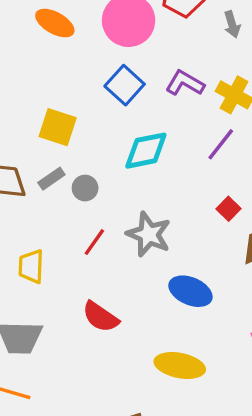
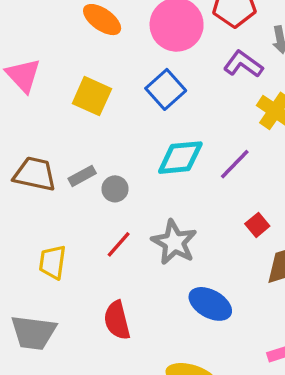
purple L-shape: (185, 83) -> (243, 64), moved
yellow square: (58, 127) -> (92, 96), moved
purple line: (221, 144) -> (235, 164), moved
red semicircle: (101, 317) -> (117, 320), turned 36

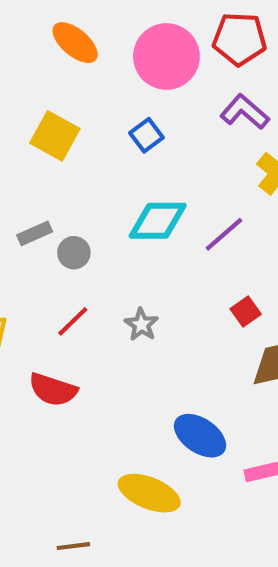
blue square: (166, 89) -> (146, 135), size x0.7
gray star: (174, 242) -> (141, 324), size x0.6
blue ellipse: (210, 304) -> (200, 436), moved
red semicircle: (117, 320) -> (53, 390), moved, turned -63

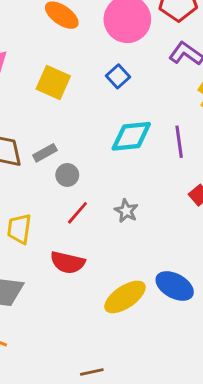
purple line: (224, 234) -> (179, 142), turned -52
gray circle: (74, 253) -> (67, 175), moved
yellow ellipse: (149, 493) -> (125, 297), moved, turned -51

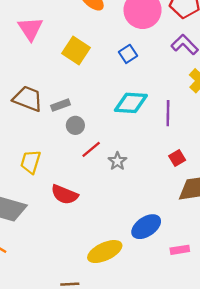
red line: (77, 213) -> (91, 149), moved
blue ellipse: (175, 286) -> (146, 227), turned -72
yellow ellipse: (125, 297) -> (105, 252), moved

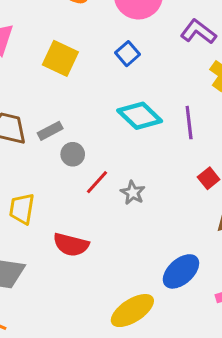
cyan diamond: (131, 103) -> (140, 116), turned 48

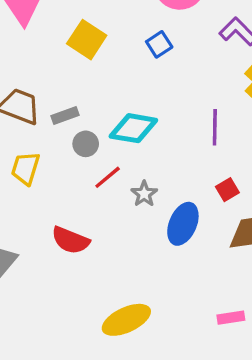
cyan diamond: (140, 116) -> (133, 128), moved, turned -42
yellow trapezoid: (22, 209) -> (25, 168), moved
blue ellipse: (181, 271) -> (183, 224), moved, turned -33

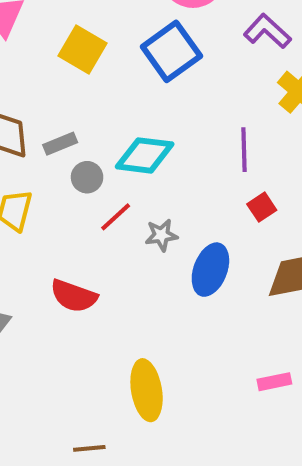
blue square: (159, 44) -> (171, 51), size x1.8
red square: (227, 190) -> (262, 207), moved
gray star: (144, 194) -> (161, 235), turned 30
yellow ellipse: (126, 320) -> (147, 390), turned -72

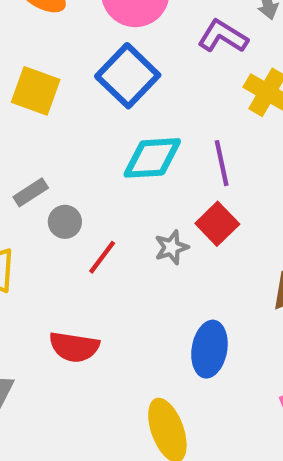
cyan diamond: (145, 155) -> (152, 158), moved
red square: (262, 207) -> (217, 224), moved, size x1.4
gray star: (161, 235) -> (171, 247), moved
blue ellipse: (210, 270) -> (209, 349), moved

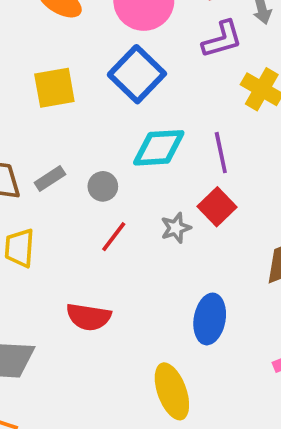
purple L-shape: (223, 36) -> (222, 39), turned 132
yellow square: (36, 91) -> (54, 88), turned -30
gray circle: (65, 222) -> (103, 186), moved

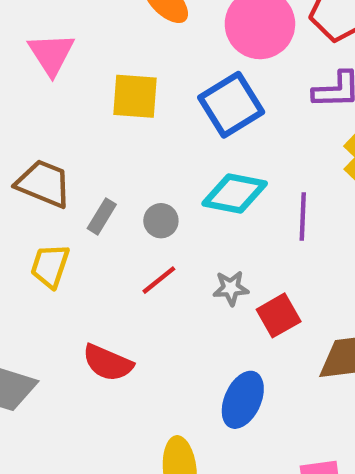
gray rectangle: (50, 178) -> (102, 216), moved, turned -40
red square: (217, 207) -> (279, 315), moved

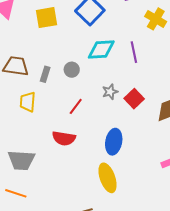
red line: (159, 280) -> (76, 106), moved
blue ellipse: (243, 400) -> (114, 142), moved

